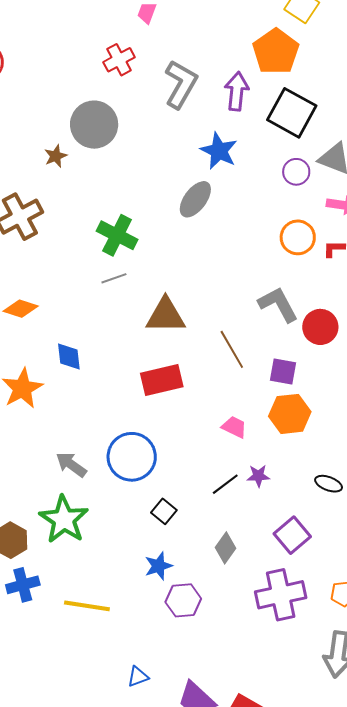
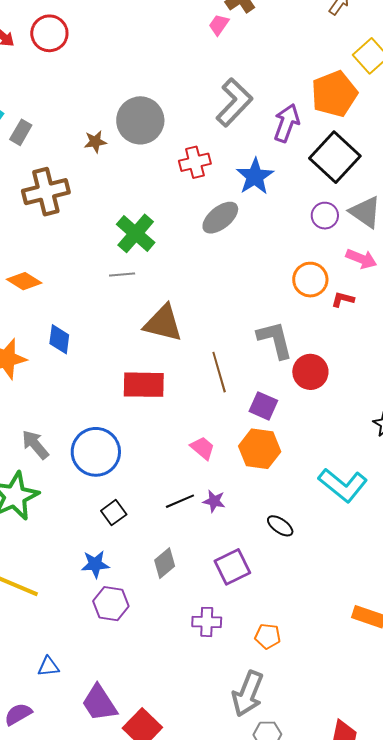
red cross: (119, 60) -> (195, 162), moved
purple cross: (281, 595) -> (207, 622), size x0.6

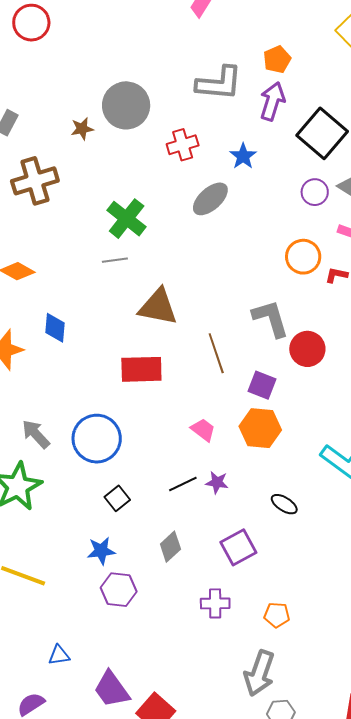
orange pentagon: (334, 94) -> (277, 59), moved, size x0.6
gray L-shape: (234, 102) -> (219, 83), turned 54
blue star: (255, 176) -> (243, 156), size x0.7

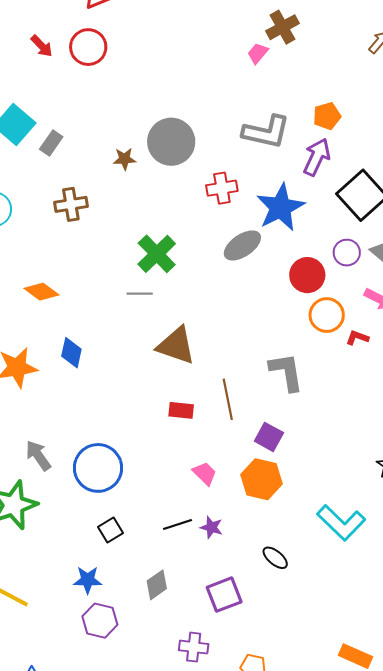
blue star: (243, 156) -> (281, 207), size x1.8
brown cross: (35, 181) -> (71, 204), size x0.7
red circle: (307, 349) -> (307, 275), moved
red rectangle: (141, 369) -> (181, 410), moved, size x0.6

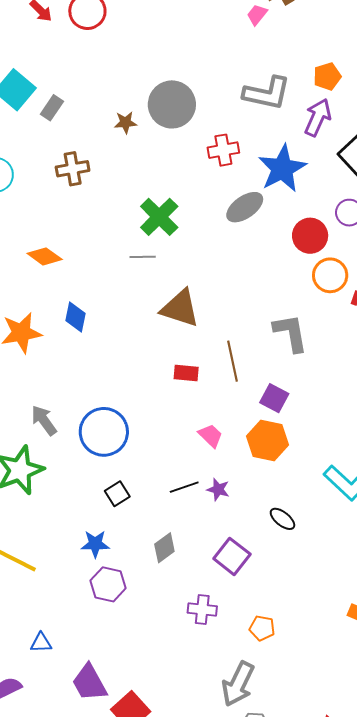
purple square: (224, 595) -> (232, 556), turned -30

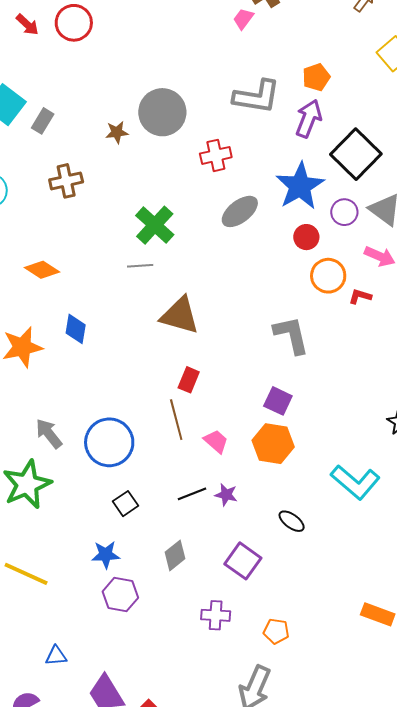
blue star: (282, 169) -> (300, 186), moved
red circle: (310, 236) -> (306, 237), size x0.7
brown line: (232, 361) -> (176, 420), moved
red rectangle: (186, 373) -> (189, 380), turned -70

